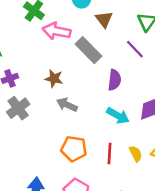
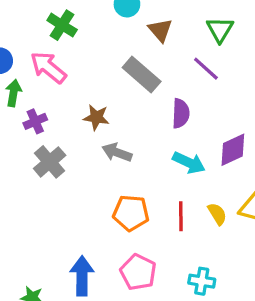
pink arrow: (56, 31) -> (48, 67), moved, turned 32

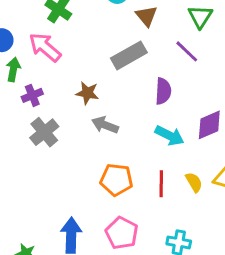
gray rectangle: (142, 74) -> (129, 55), turned -72

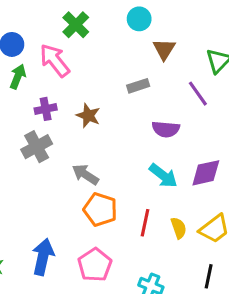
gray rectangle: (129, 55) -> (138, 86), size x0.6
purple semicircle: (163, 91) -> (166, 129), turned 80
purple cross: (32, 95) -> (46, 109), moved
gray arrow: (105, 125) -> (85, 174), moved

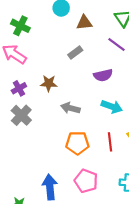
brown triangle: (164, 49) -> (84, 23), turned -49
gray arrow: (85, 174) -> (70, 108), moved

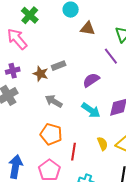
gray rectangle: (75, 53) -> (59, 66), moved
purple semicircle: (103, 75) -> (91, 80), turned 144
red line: (110, 142) -> (73, 152), moved

